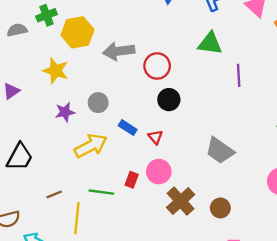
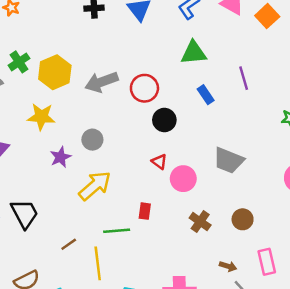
purple line: (239, 75) -> (244, 78), moved
blue rectangle: (128, 128) -> (206, 95), moved, turned 36
black trapezoid: (20, 157) -> (25, 214), turned -44
pink circle: (159, 172) -> (183, 179), moved
brown cross: (181, 201) -> (200, 222), size x0.7

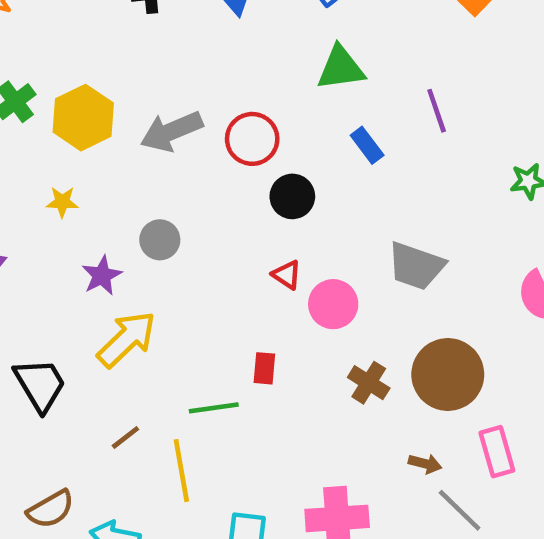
yellow star: (41, 117) -> (62, 202), size x0.6
yellow arrow: (95, 186) -> (127, 339), moved
brown circle: (243, 219) -> (448, 375), size x1.8

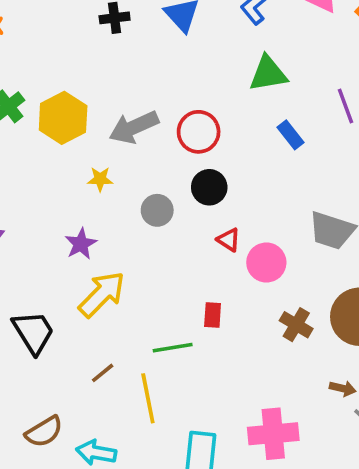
black circle: (292, 196) -> (209, 187), moved
yellow star: (62, 202) -> (100, 179), moved
gray circle: (160, 240) -> (157, 210), moved

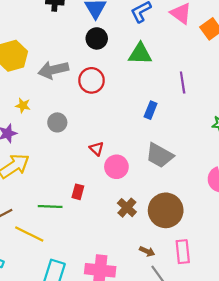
blue rectangle: (291, 135) -> (151, 110), moved, turned 49
yellow star: (100, 179) -> (23, 106), moved
black circle: (209, 187) -> (97, 38), moved
yellow line: (148, 398) -> (29, 234), turned -64

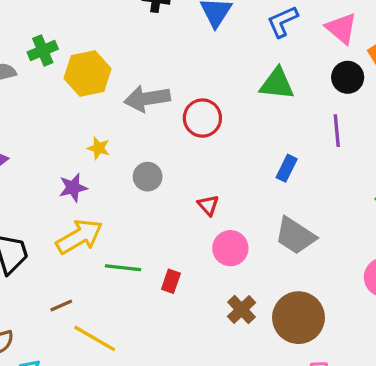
black circle: (97, 38) -> (348, 77), moved
red triangle: (97, 149) -> (208, 205), moved
green line: (50, 207) -> (123, 268), moved

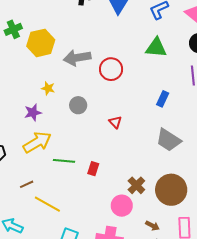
pink circle: (230, 248) -> (122, 206), moved

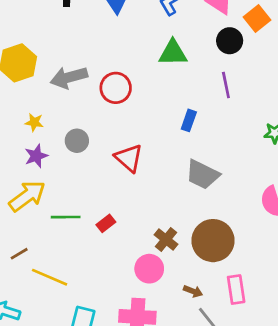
purple star: (33, 113) -> (36, 156), moved
red triangle: (115, 122) -> (129, 158), size x1.6
red rectangle: (93, 169) -> (106, 223), turned 40

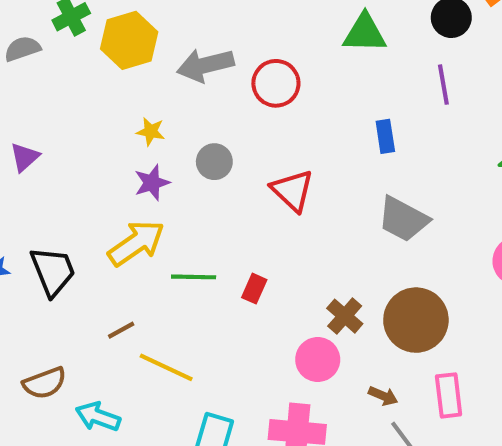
blue rectangle: (189, 120) -> (385, 136), turned -30
red rectangle: (106, 223) -> (254, 289), turned -30

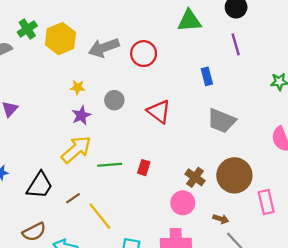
black trapezoid: (53, 271) -> (40, 185), moved, turned 60
yellow line: (166, 367) -> (100, 216), turned 32
pink rectangle: (449, 395) -> (266, 202), moved

